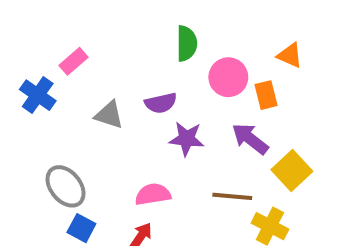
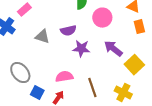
orange rectangle: (266, 95) -> (139, 27), moved
brown line: (232, 196) -> (92, 88), moved, turned 66
blue square: (81, 228) -> (37, 93), moved

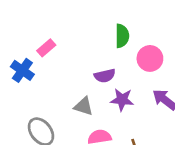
gray triangle: (42, 37) -> (83, 106), moved

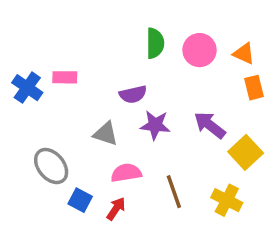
pink rectangle: (46, 48) -> (65, 77), moved, turned 42
pink circle: (150, 58) -> (199, 50), moved

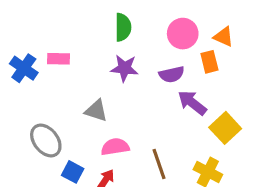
green semicircle: (155, 43) -> (123, 27), moved
orange rectangle: (254, 88) -> (209, 62), moved
purple semicircle: (133, 94) -> (172, 74), moved
purple star: (155, 125) -> (125, 68), moved

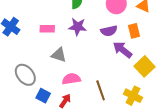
pink rectangle: (58, 59) -> (47, 29), moved
orange rectangle: (209, 62) -> (134, 31), moved

